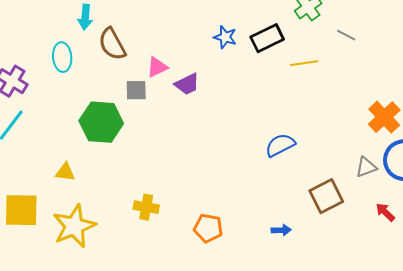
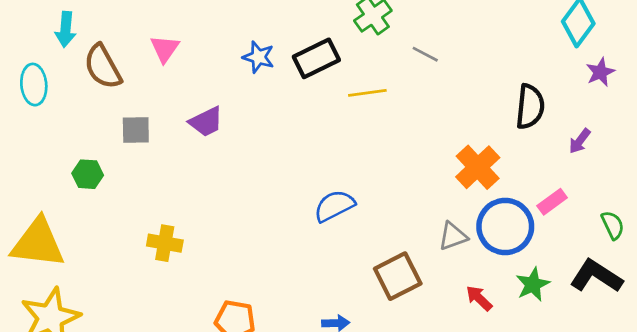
pink triangle: (157, 67) -> (165, 49), moved, turned -30
green hexagon: (101, 122) -> (88, 174), size x0.5
yellow triangle: (65, 172) -> (38, 243), size x2.0
yellow cross: (146, 207) -> (165, 243), moved

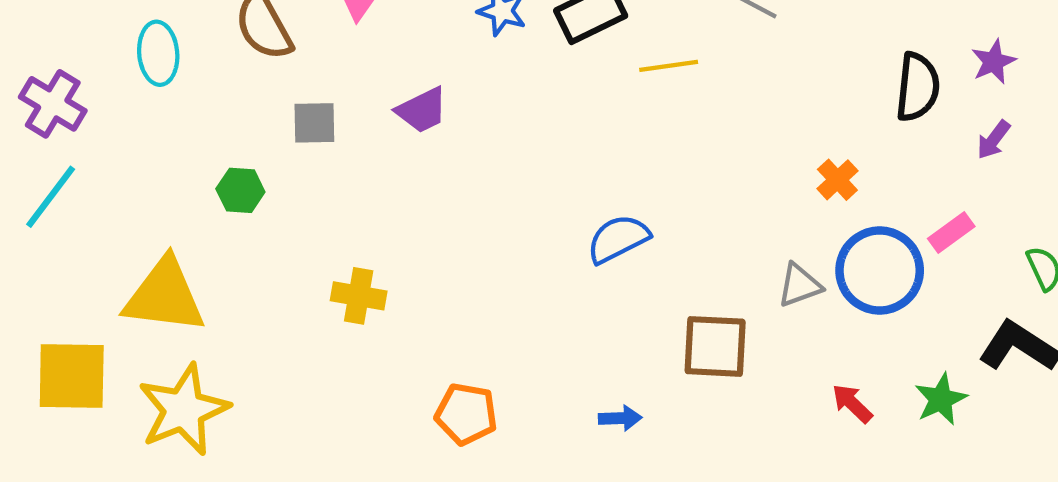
purple star: (600, 72) -> (994, 62), moved
orange cross: (478, 167) -> (837, 180), size x0.6
brown square: (398, 276) -> (715, 346), turned 30
green star: (533, 284) -> (941, 399), moved
red arrow: (479, 298) -> (852, 403), moved

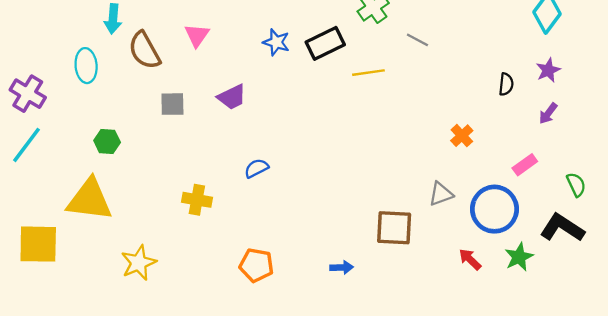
black semicircle: (918, 87) -> (506, 84), size x0.6
green hexagon: (240, 190) -> (107, 141), moved
blue semicircle: (618, 239) -> (256, 168), moved, size x0.7
blue circle: (880, 271) -> (494, 209), moved
yellow star: (184, 410) -> (139, 263), moved, size x0.7

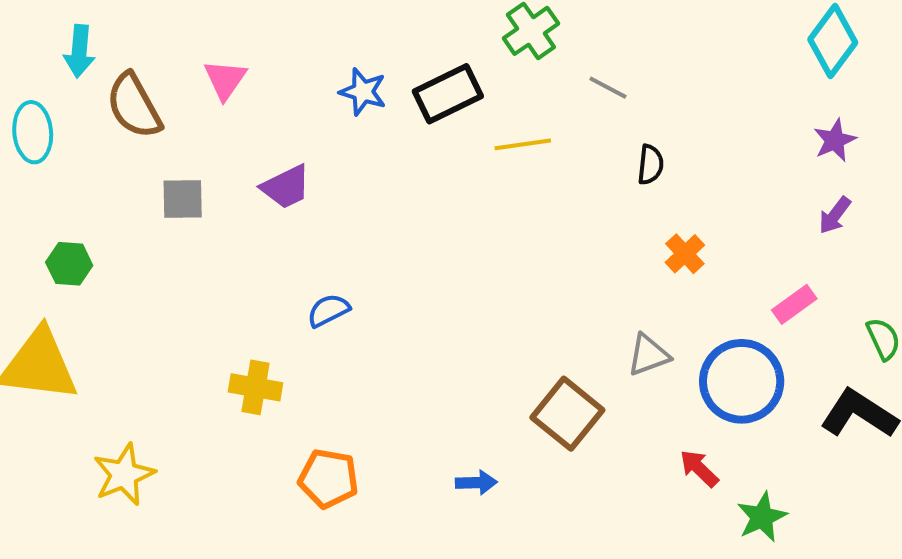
black semicircle: (506, 84) -> (650, 165), moved
yellow cross: (197, 200) -> (256, 387), moved
brown square: (394, 228) -> (567, 414), turned 36
green star: (519, 257) -> (762, 517), moved

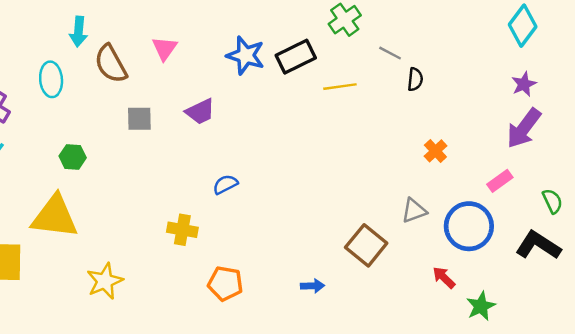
blue star: (363, 92) -> (246, 55), size x1.4
black semicircle: (650, 165) -> (415, 79), moved
purple arrow: (835, 215) -> (524, 128), size x1.8

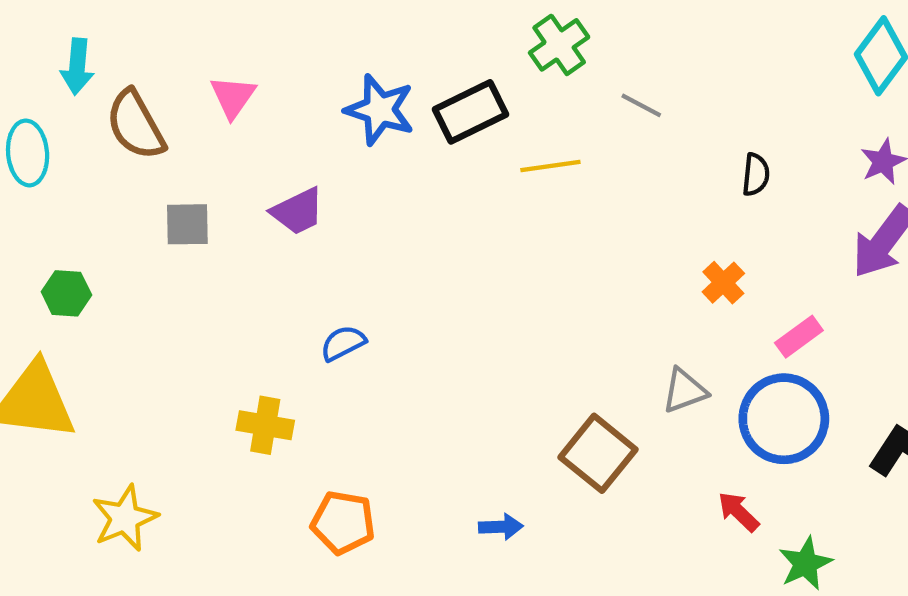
black semicircle: (415, 79) -> (756, 175), moved
pink rectangle: (500, 181) -> (799, 337), moved

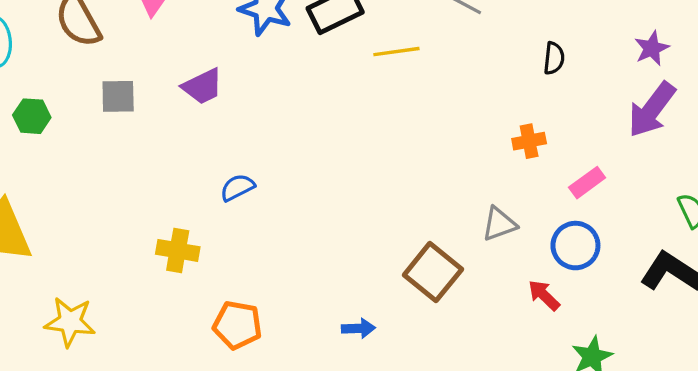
orange cross: (723, 283) -> (529, 141), turned 32
green hexagon: (66, 293) -> (32, 116), moved
blue circle: (784, 419) -> (575, 246), size x0.7
red arrow: (738, 512) -> (544, 295), moved
yellow star: (125, 518) -> (70, 322), turned 30

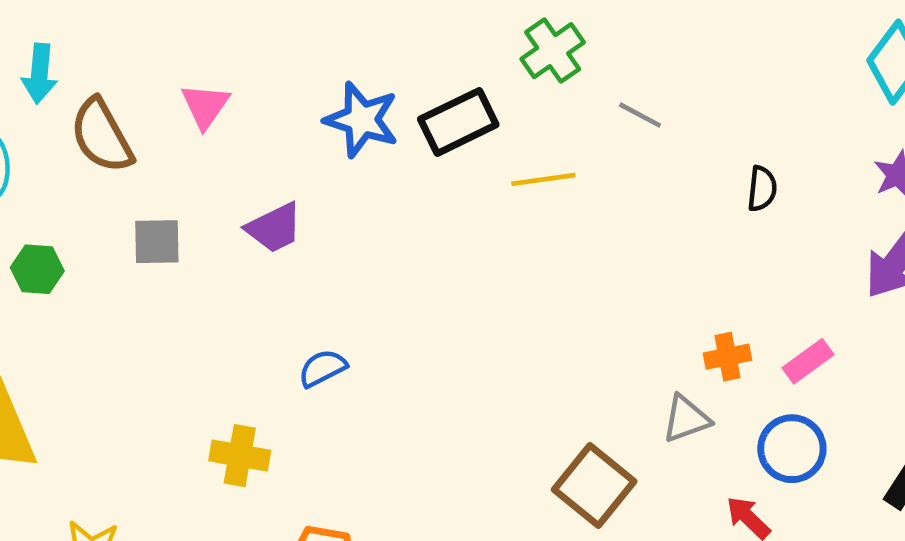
orange cross: (529, 141) -> (727, 357), moved

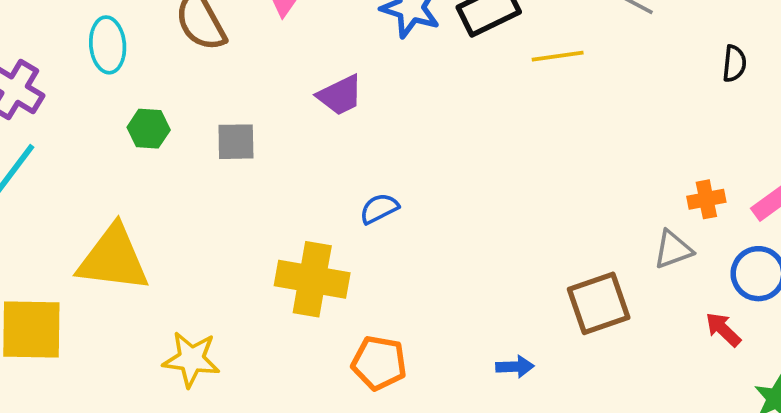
gray square: (157, 242) -> (236, 142), moved
yellow cross: (240, 456) -> (312, 279), size x1.5
brown square: (594, 485) -> (599, 303), turned 32

